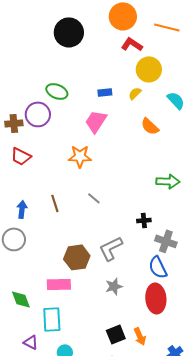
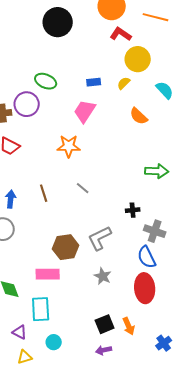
gray star: (114, 286) -> (103, 276), turned -30

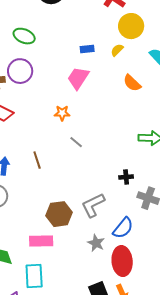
green ellipse: (46, 81) -> (24, 36), moved
orange star: (69, 146) -> (62, 113), size x0.7
gray line: (83, 188) -> (76, 142), moved
blue semicircle: (147, 257) -> (123, 228), moved, turned -115
red ellipse: (145, 288) -> (122, 261), moved

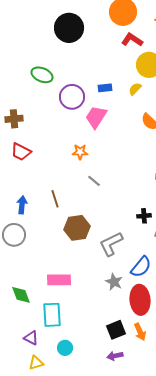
purple circle: (20, 71) -> (72, 97), moved
brown hexagon: (59, 214) -> (77, 228), moved

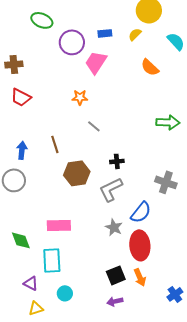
black cross: (144, 216) -> (117, 161), moved

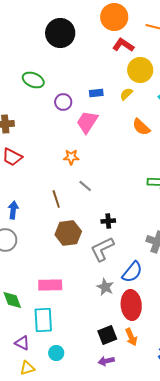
purple circle: (72, 42) -> (63, 102), size x0.7
brown line: (55, 144) -> (56, 199), moved

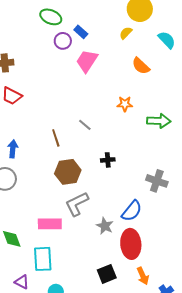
green ellipse: (33, 80) -> (51, 17), moved
blue rectangle: (96, 93) -> (81, 32), moved, turned 48
orange star: (71, 157) -> (125, 104), moved
gray L-shape: (102, 249) -> (77, 204), moved
orange arrow: (131, 337) -> (143, 276), moved

